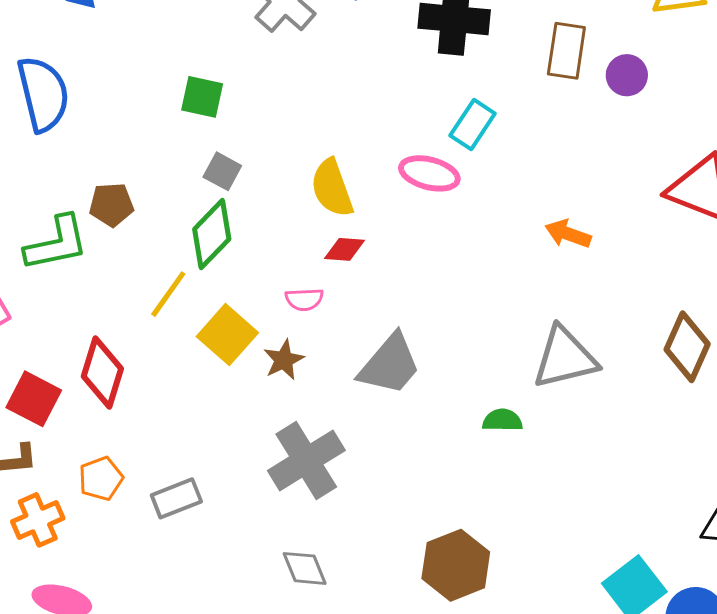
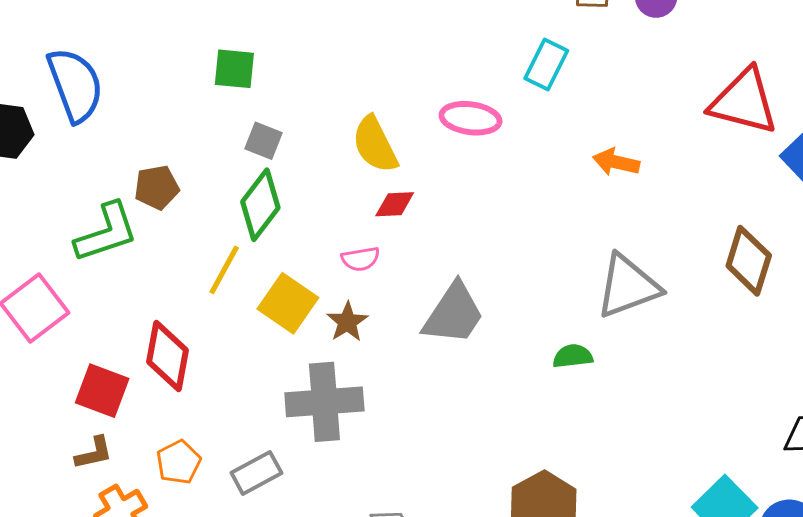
cyan rectangle: (473, 124) -> (546, 65), moved
gray cross: (306, 461) -> (324, 402), moved, turned 34

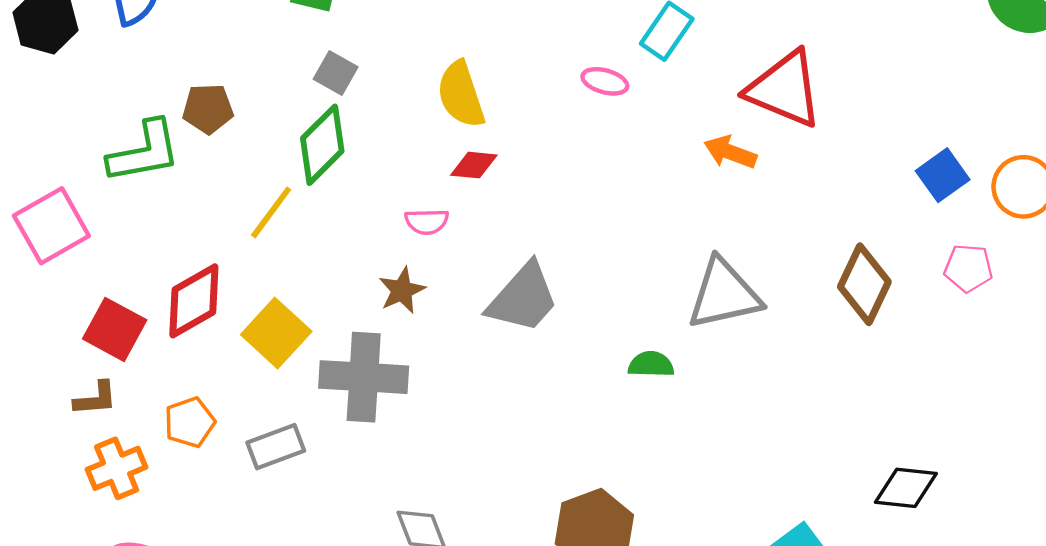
red triangle: (744, 101) -> (785, 89), moved
pink ellipse: (470, 118) -> (605, 81), moved, size x0.7
yellow square: (288, 303) -> (276, 333), moved
red diamond: (168, 356) -> (194, 301), turned 42

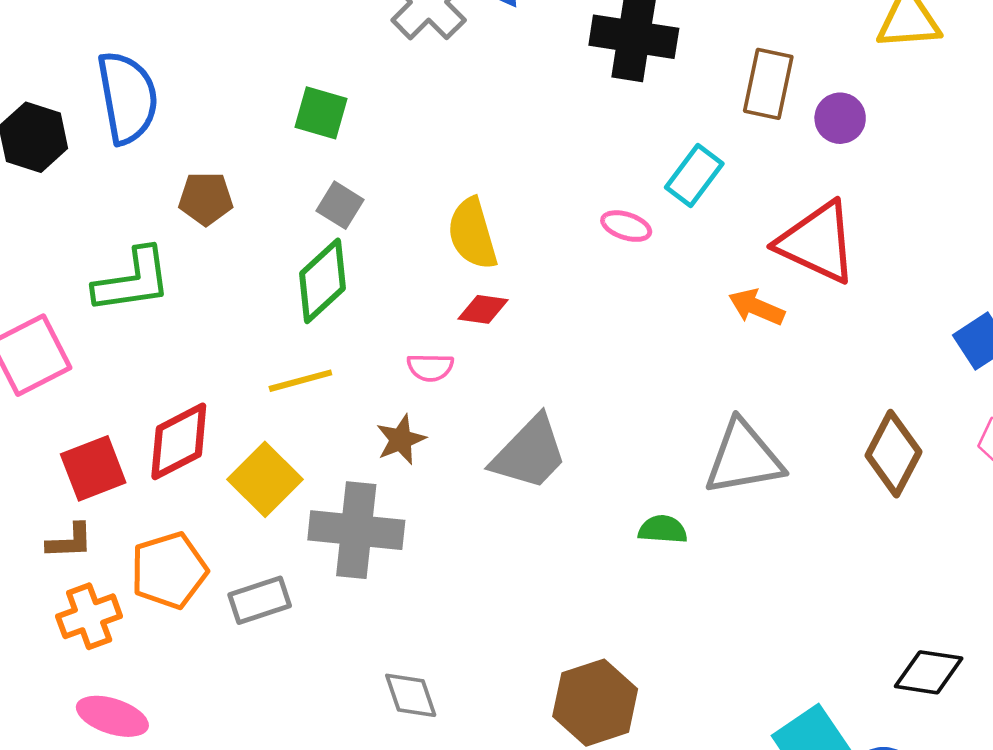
brown pentagon: (208, 109) -> (206, 199), moved
yellow line: (271, 212) -> (300, 381), moved, turned 36
red square: (115, 329) -> (93, 468), turned 38
orange pentagon: (190, 422) -> (169, 570), size x1.4

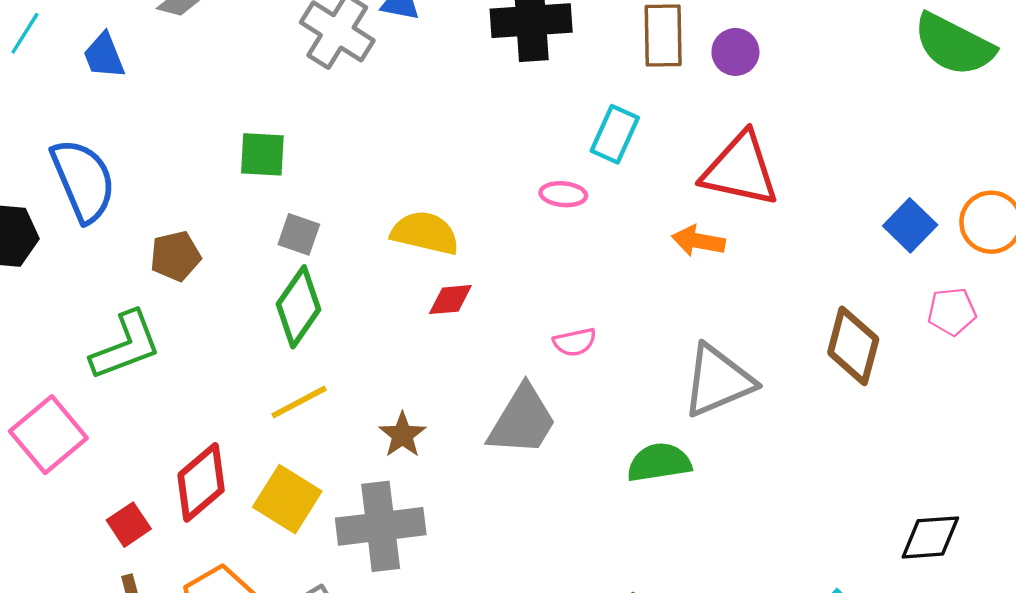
yellow semicircle: (472, 234) -> (425, 233), turned 132
pink semicircle: (430, 367) -> (575, 342), moved
red square: (93, 468) -> (129, 525), size x0.7
green semicircle: (663, 529) -> (659, 462), size x1.4

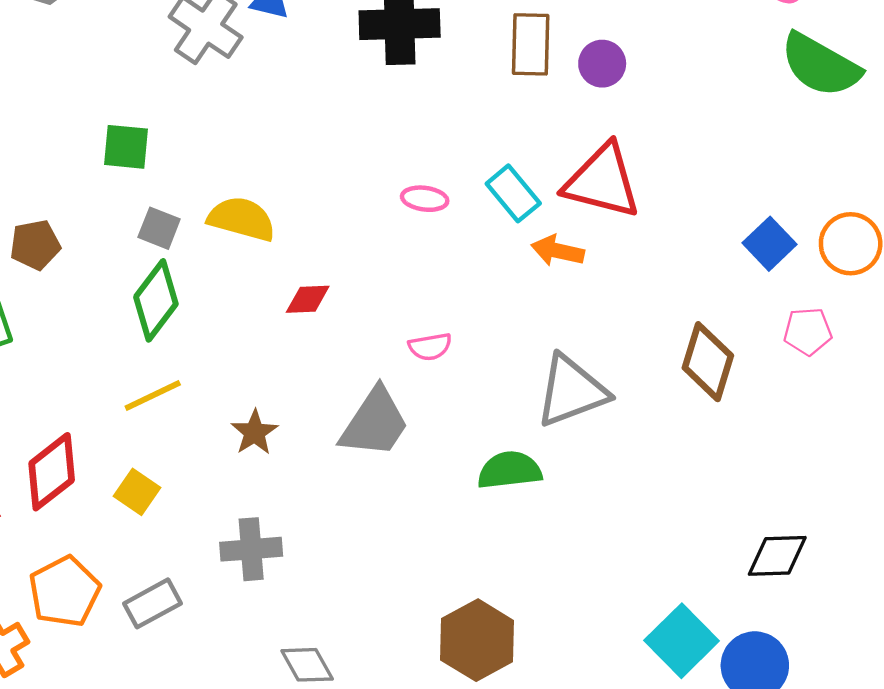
cyan rectangle: (615, 134) -> (513, 193), moved, turned -66
yellow semicircle: (425, 233) -> (242, 219), moved
yellow square: (287, 499) -> (137, 492), size x0.7
gray cross: (381, 526) -> (251, 549), moved, size x0.7

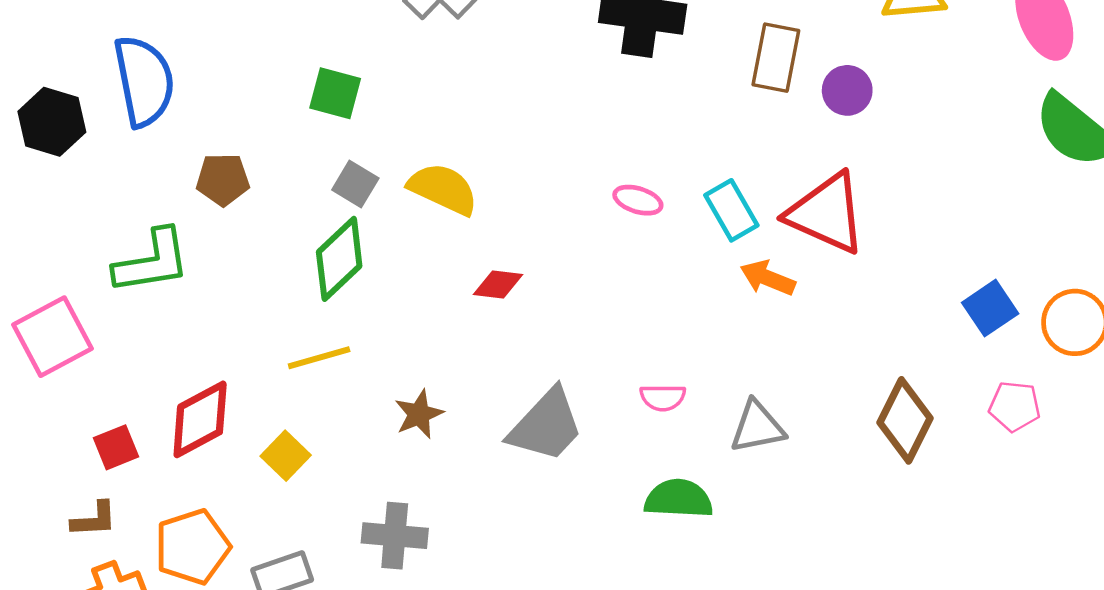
pink semicircle: (430, 347) -> (663, 397), moved
gray triangle: (571, 391) -> (757, 427), size x0.7

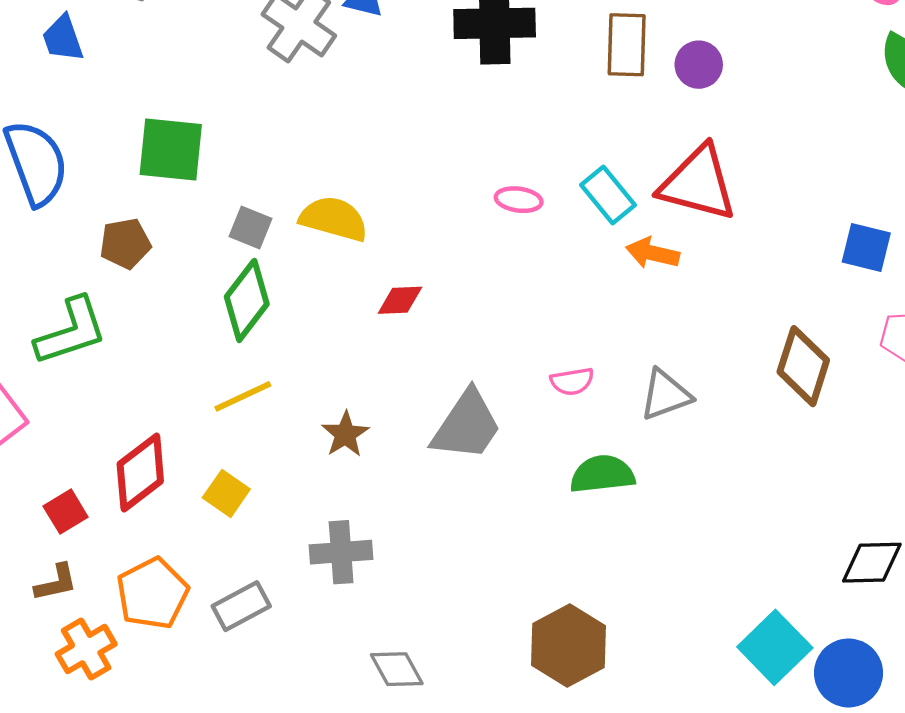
green square: (335, 93) -> (171, 150), moved, size x1.4
blue square: (990, 308) -> (866, 247), turned -33

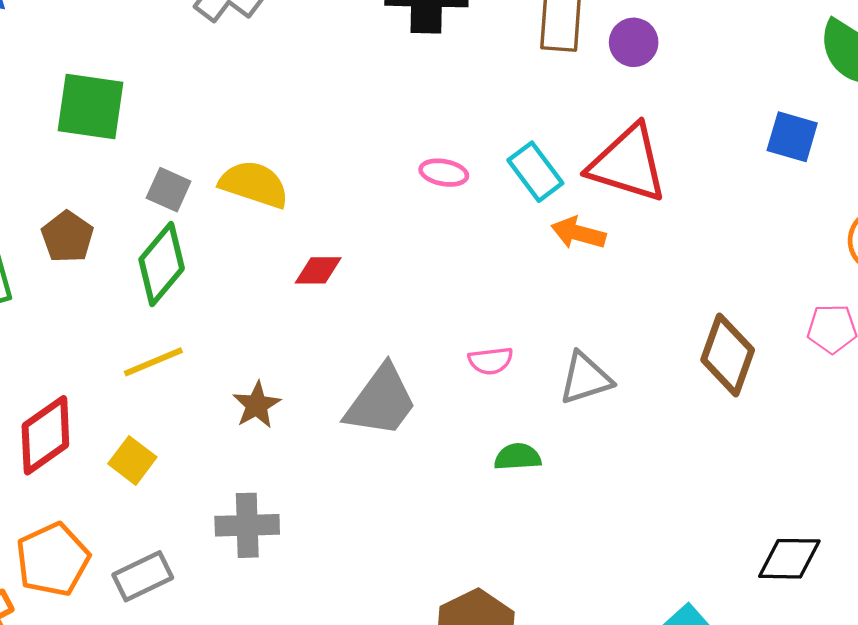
brown pentagon: (125, 243) -> (67, 237), moved, turned -30
blue square: (866, 247) -> (792, 137), moved
green semicircle: (602, 474) -> (518, 457), size x0.7

